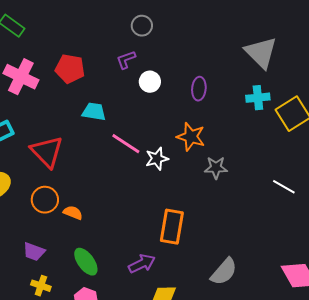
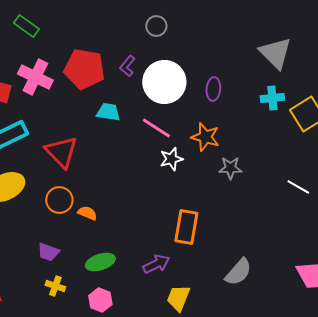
purple L-shape: (126, 60) -> (127, 66), moved, turned -30
red pentagon: (70, 69) -> (84, 69), size x1.4
white circle: (150, 82) -> (164, 82), size x2.0
pink line: (126, 144) -> (156, 128), moved
green ellipse: (86, 262) -> (100, 262), turned -72

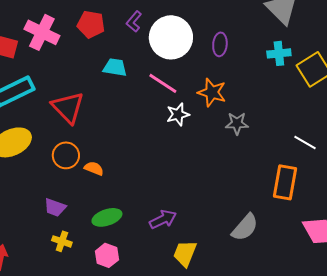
red pentagon: (84, 69) -> (91, 24), size x0.7
orange rectangle: (186, 227) -> (285, 182), moved

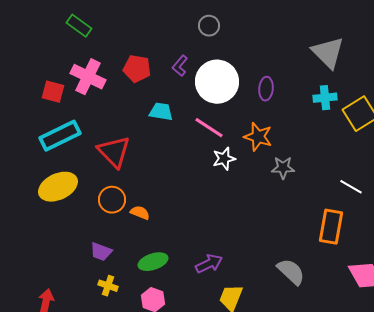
gray semicircle: (245, 227) -> (291, 272), turned -88

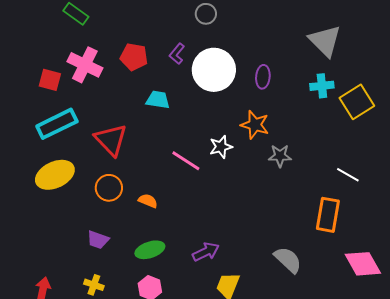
pink line: (209, 128) -> (186, 161), moved
orange semicircle: (140, 213) -> (148, 201), moved
yellow cross: (108, 286) -> (94, 285), moved

